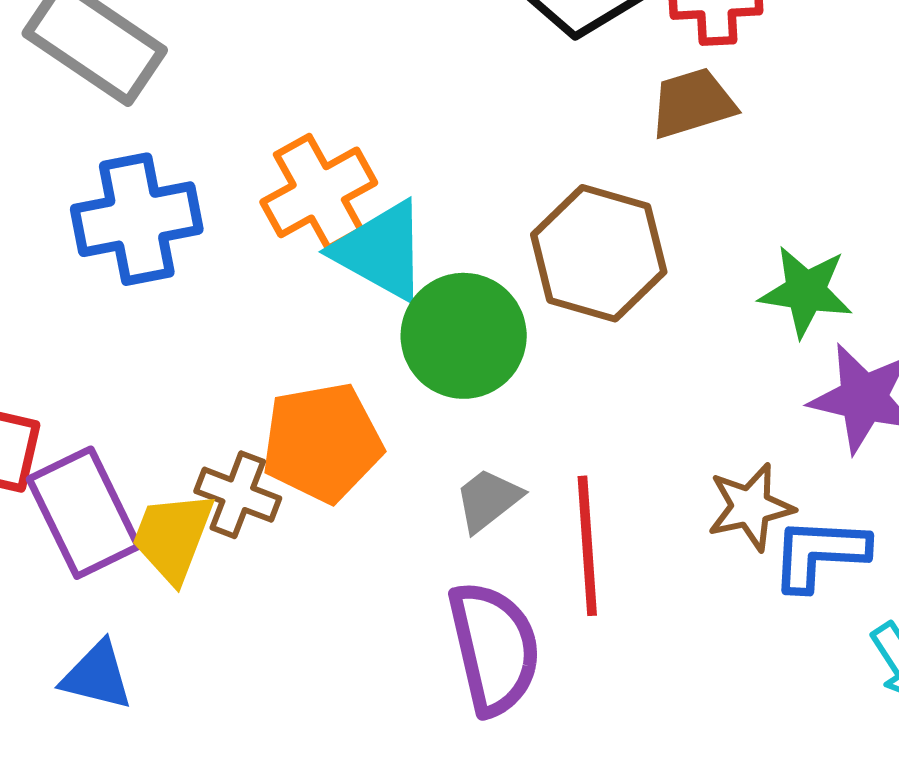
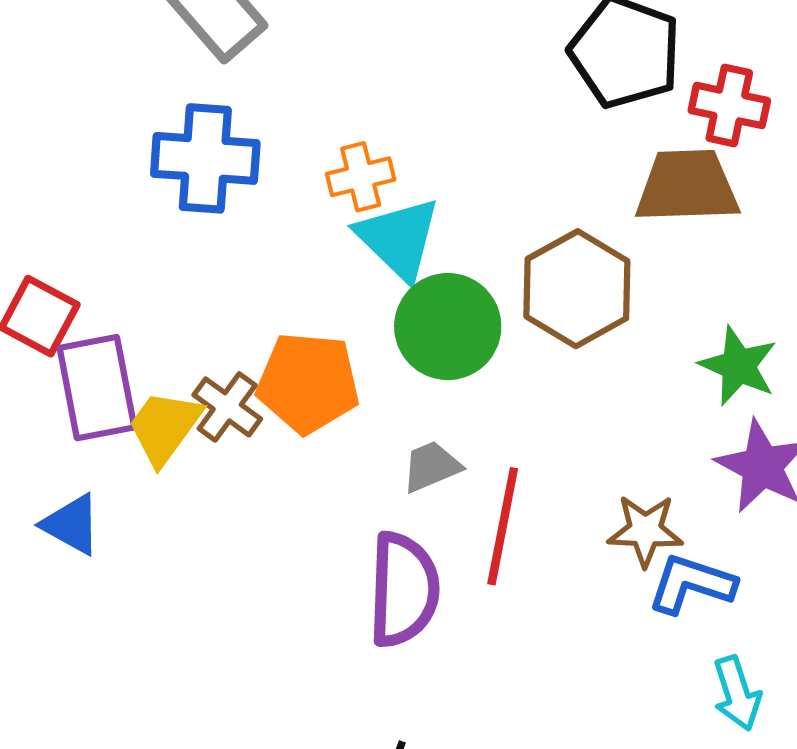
brown trapezoid: (693, 103) -> (687, 186), size x1.4
orange cross: (319, 192) -> (361, 177), size x0.7

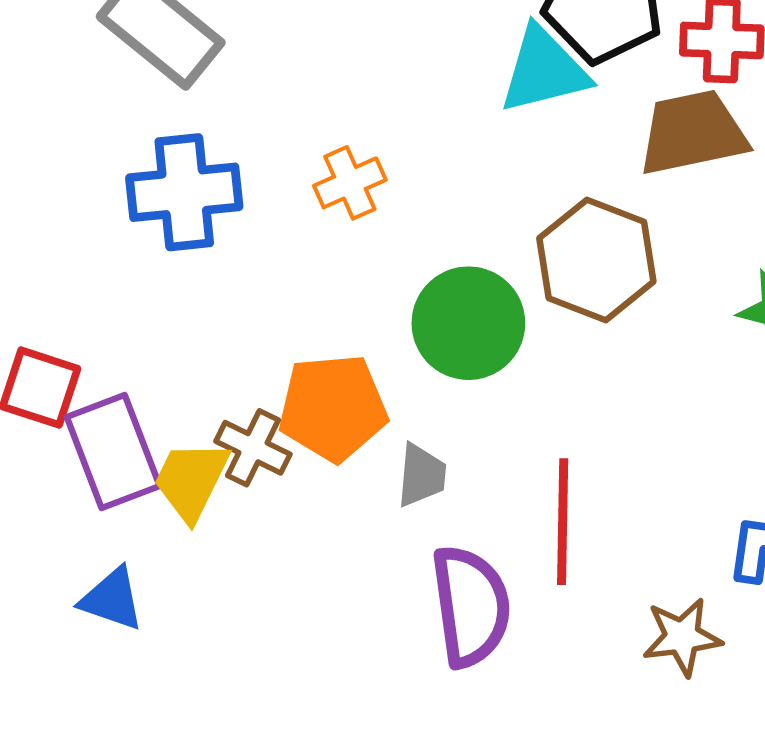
cyan triangle: (399, 239) -> (544, 70), moved, turned -48
gray trapezoid: (431, 467) -> (421, 475), moved, turned 128
brown star: (645, 531) -> (682, 637), moved

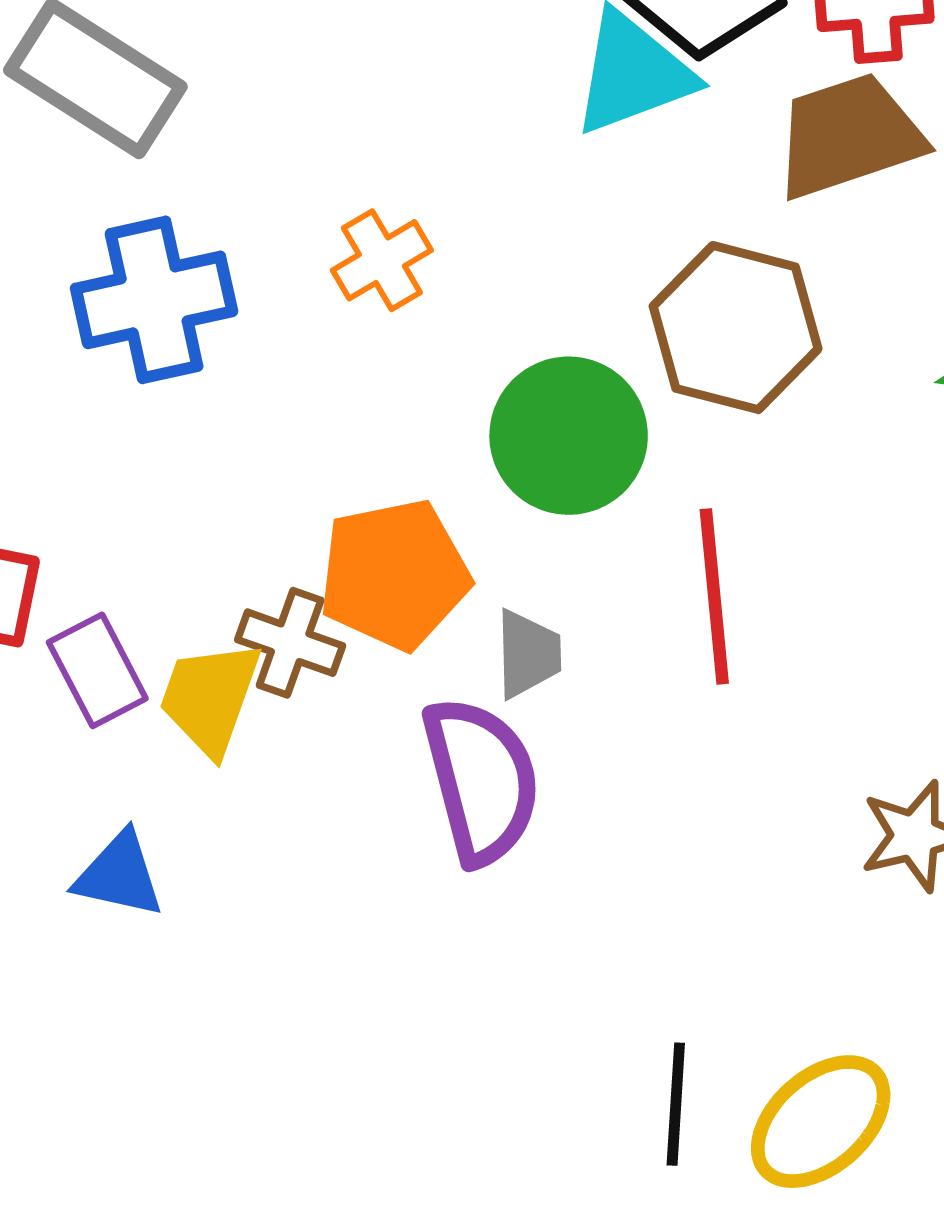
purple rectangle: (113, 452) -> (97, 670), size x0.7
red line: (563, 522) -> (714, 596), moved
purple semicircle: (471, 606) -> (481, 780), moved

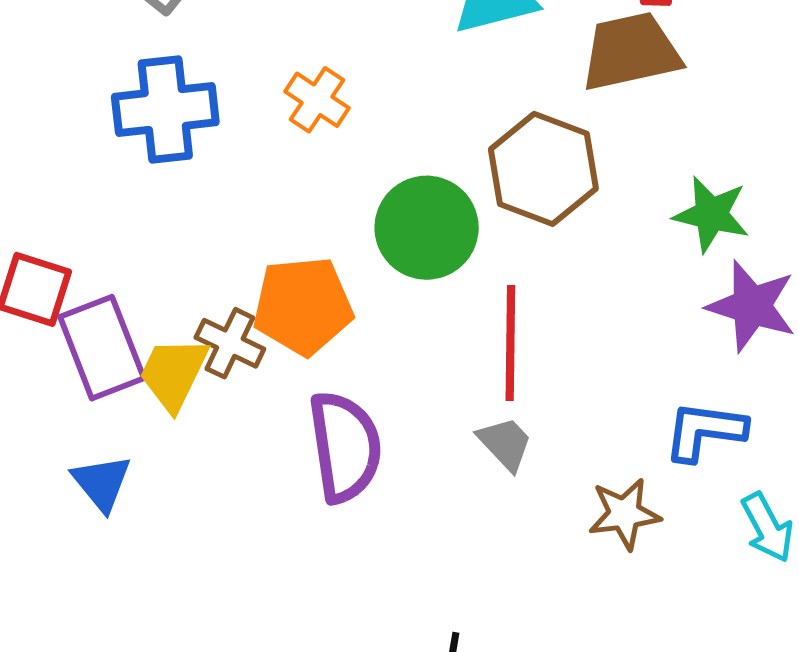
orange cross: (382, 260) -> (317, 100), turned -32
gray trapezoid: (528, 654) -> (505, 444), moved, turned -48
purple rectangle: (97, 670) -> (102, 348), size x1.4
blue triangle: (119, 875) -> (102, 483), turned 32

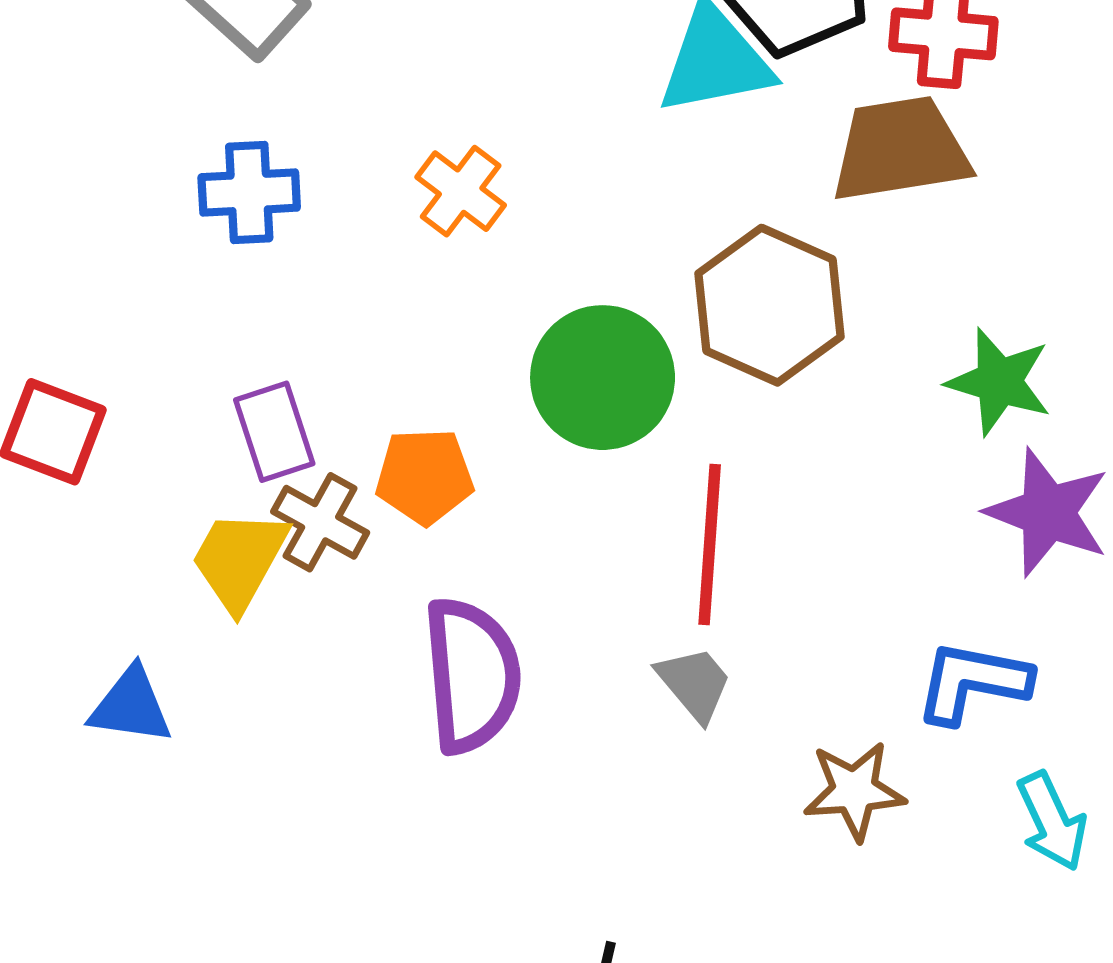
blue cross: (165, 110) -> (249, 192), size x0.7
orange pentagon: (303, 306) -> (424, 476), size x0.7
purple rectangle: (102, 348) -> (274, 432), moved, size x0.7
blue triangle: (102, 483) -> (131, 706), turned -46

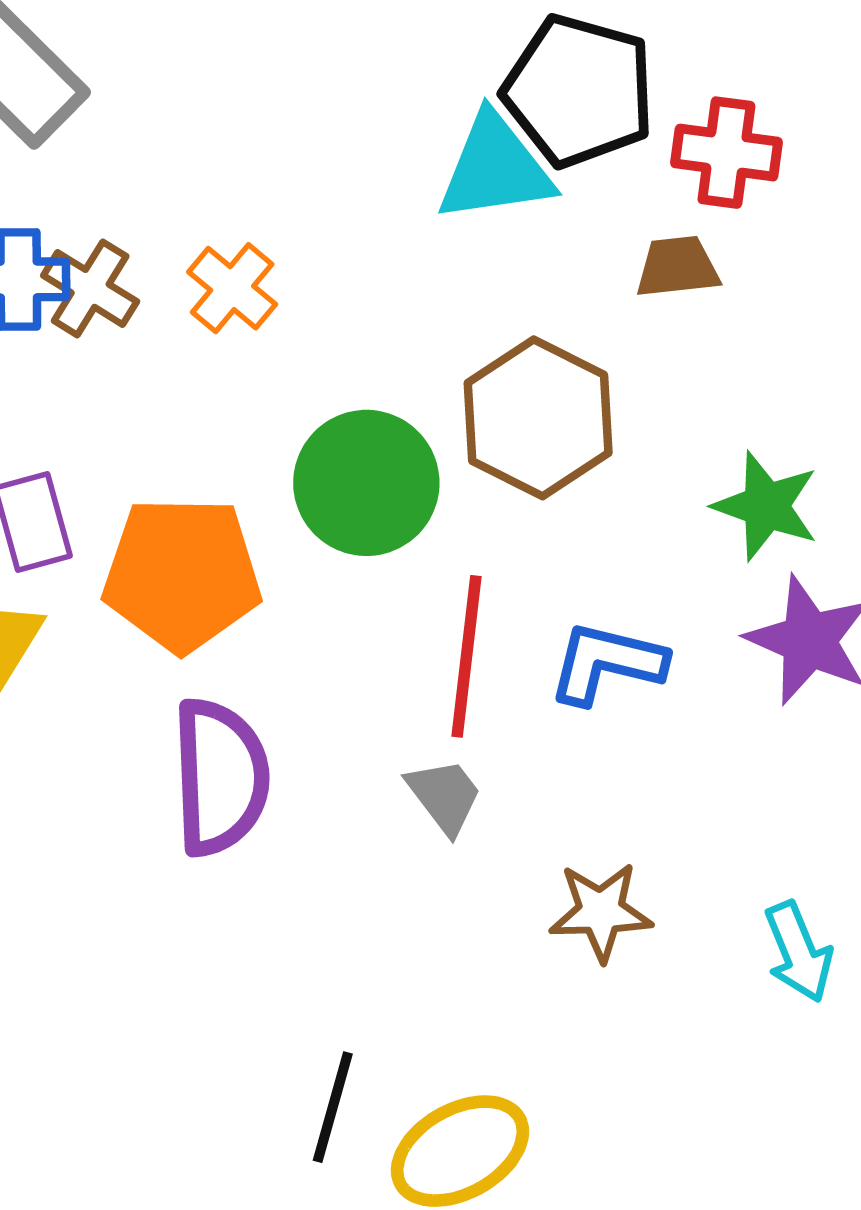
brown trapezoid: (900, 149) -> (677, 267), size x0.6
orange pentagon: (424, 476) -> (182, 574), size x1.6
brown cross: (320, 522) -> (90, 288), moved
blue L-shape: (973, 682) -> (607, 663), moved

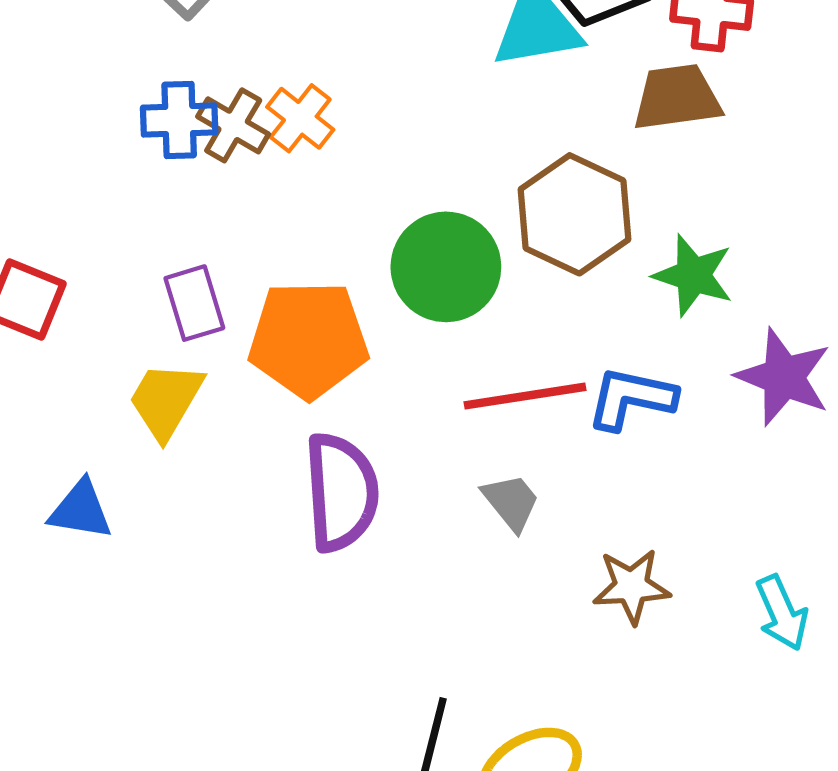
brown trapezoid: (677, 267) -> (677, 97), size x1.4
orange cross: (232, 288) -> (300, 118), moved
green star: (766, 506) -> (693, 275), moved
red line: (466, 656) -> (525, 396), turned 76

